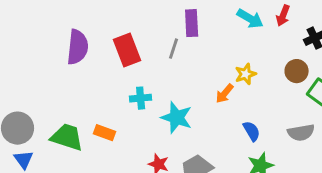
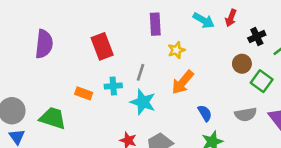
purple semicircle: (78, 47) -> (44, 44), moved
gray line: (174, 49) -> (140, 72), moved
yellow star: (246, 74) -> (176, 50), moved
orange arrow: (225, 94) -> (183, 82), size x1.5
orange rectangle: (105, 133) -> (84, 93), moved

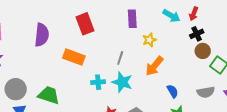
black cross: (257, 36) -> (197, 34), moved
red rectangle: (102, 46) -> (85, 24), moved
cyan cross: (113, 86) -> (98, 82), moved
orange rectangle: (84, 93) -> (74, 57), moved, size x1.5

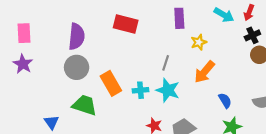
red rectangle: (85, 24) -> (126, 24), turned -55
orange rectangle: (74, 57) -> (111, 83), moved, turned 40
gray circle: (16, 89) -> (77, 67), moved

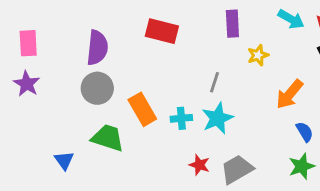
orange arrow: (204, 72) -> (290, 94), moved
cyan star: (168, 90) -> (217, 118), turned 30
blue semicircle: (225, 101) -> (305, 132), moved

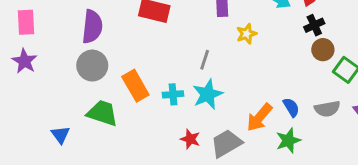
orange arrow: (290, 94) -> (259, 117), moved

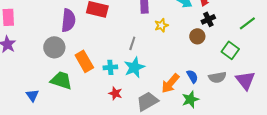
purple semicircle: (92, 27) -> (68, 20), moved
brown circle: (323, 50) -> (197, 36), moved
red star: (190, 139) -> (115, 93), moved

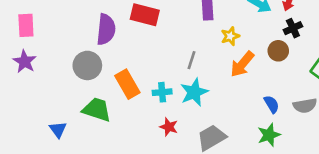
orange arrow: (170, 83) -> (242, 64), moved

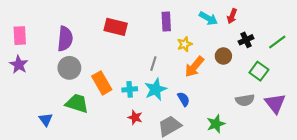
black cross: (293, 28) -> (246, 40), moved
purple semicircle: (106, 29) -> (65, 39), moved
blue semicircle: (272, 104) -> (184, 99), moved

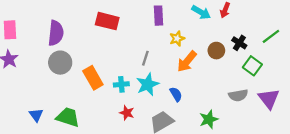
black cross: (246, 40) -> (239, 43), moved, turned -32
green trapezoid: (77, 103) -> (68, 117), moved

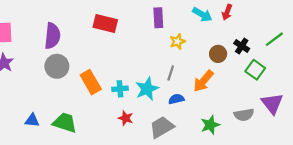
gray line: (145, 58) -> (171, 73), moved
orange arrow: (187, 61) -> (203, 81), moved
blue semicircle: (176, 94) -> (176, 99), turned -72
gray semicircle: (238, 95) -> (244, 115), moved
blue triangle: (36, 115) -> (32, 120), turned -48

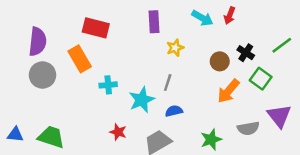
orange arrow: (203, 81) -> (228, 91), moved
orange rectangle: (91, 82) -> (80, 59), moved
cyan cross: (120, 89) -> (108, 85), moved

